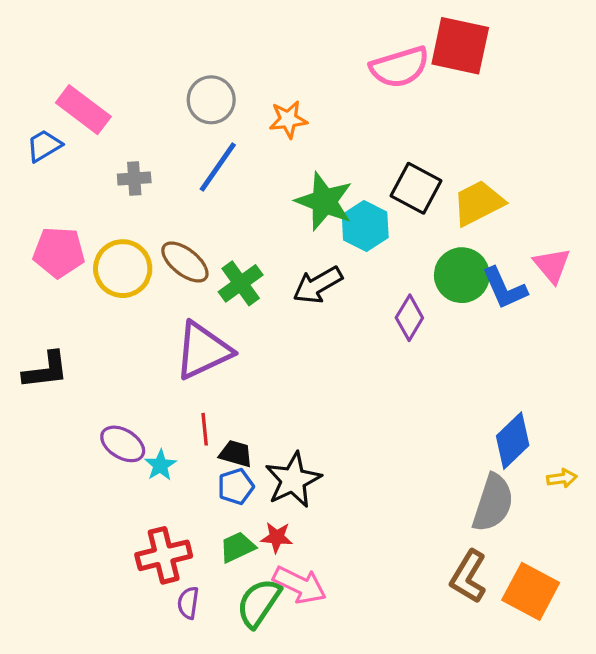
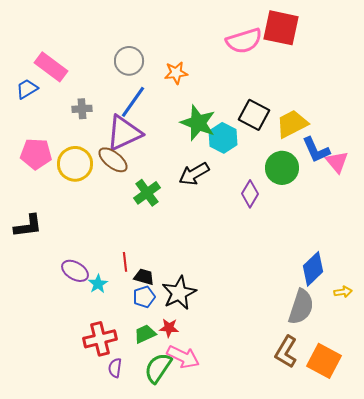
green cross: (241, 283) -> (147, 193), moved
blue L-shape: (504, 288) -> (316, 150), moved
purple triangle: (203, 351) -> (124, 133), moved

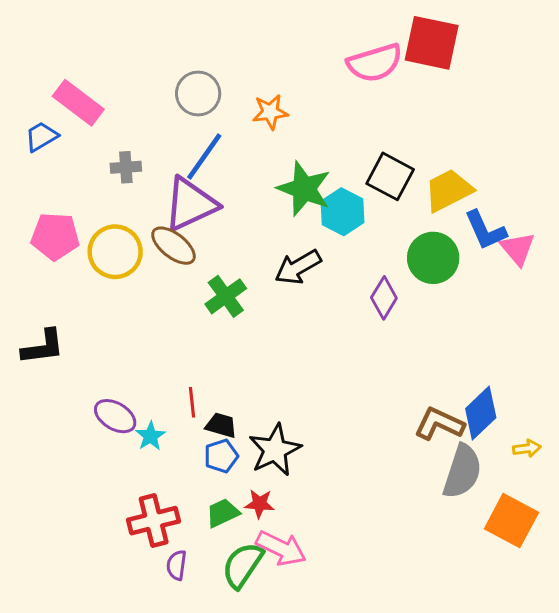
brown L-shape: (286, 352) -> (439, 424), moved, turned 84
orange square: (324, 361) -> (511, 521), moved

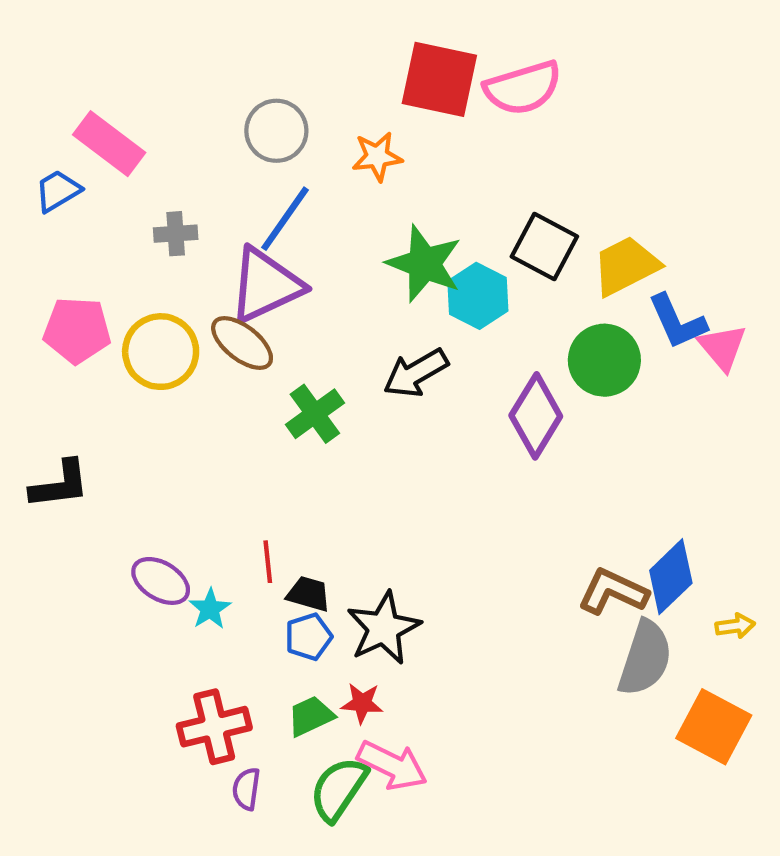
red square: (432, 43) -> (439, 79), moved
purple diamond: (384, 298) -> (536, 416), size x1.4

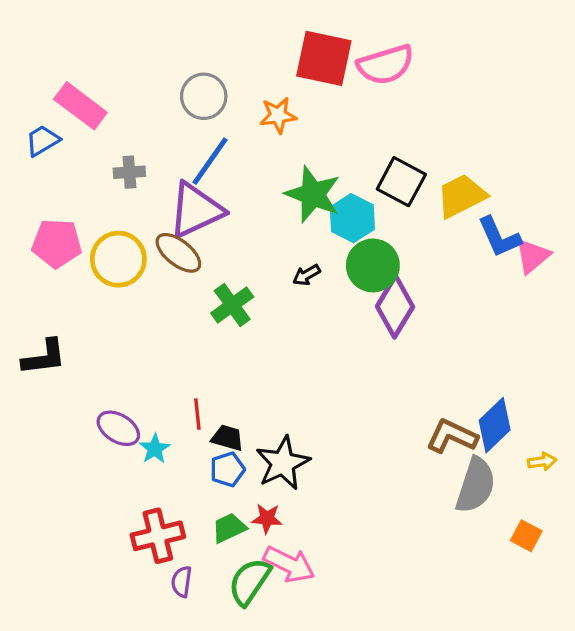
pink triangle: (722, 347) -> (533, 256), turned 30
green circle: (604, 360) -> (373, 265), moved
black arrow: (416, 373) -> (306, 275), size x0.6
orange square: (714, 727) -> (526, 536), size x0.6

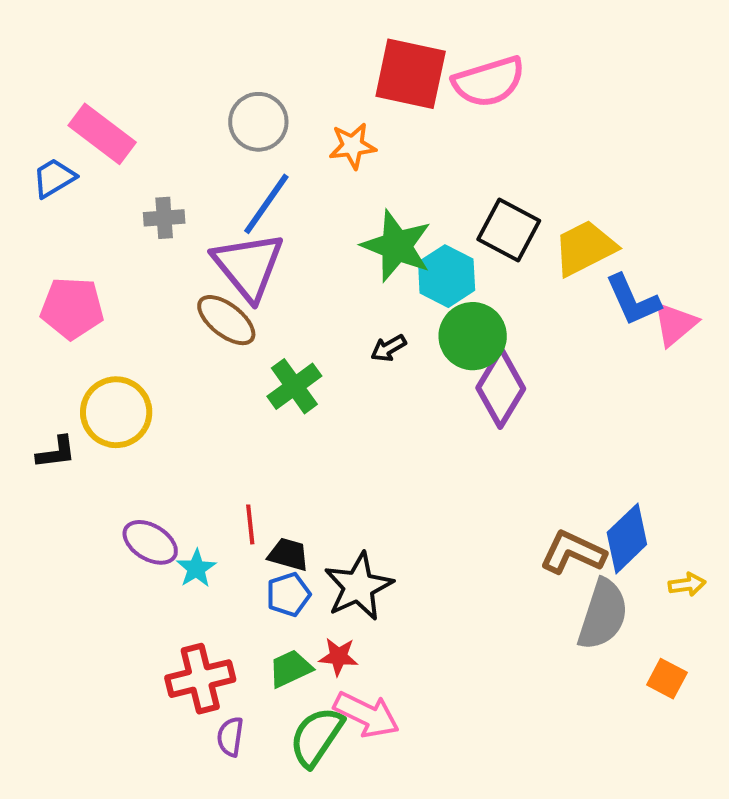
purple triangle: (196, 210) -> (248, 266), turned -44
yellow circle: (118, 259) -> (116, 412), moved
black L-shape: (44, 357) -> (56, 452), size x0.7

